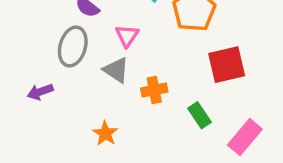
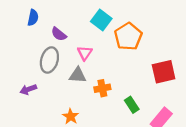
red square: (227, 65) -> (164, 72), moved
gray triangle: (116, 70) -> (78, 75), turned -30

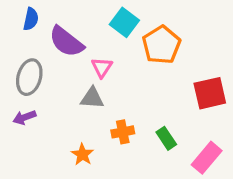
purple semicircle: (59, 34) -> (66, 42), size x1.6
gray ellipse: (49, 60) -> (29, 77), moved
orange cross: (102, 88) -> (123, 132), moved

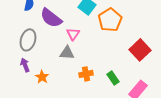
red square: (210, 93) -> (140, 50), turned -30
purple arrow: (24, 117) -> (25, 65), turned 88
orange star: (82, 154) -> (42, 77), moved

